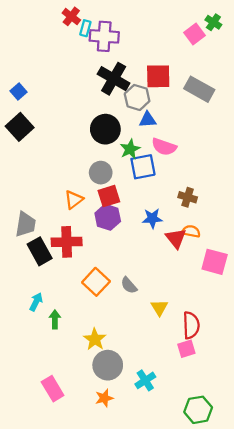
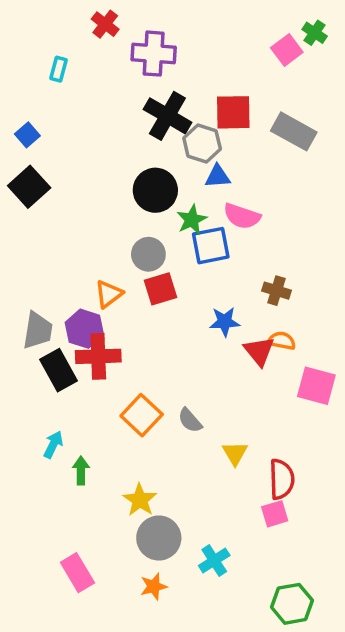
cyan rectangle: (85, 28) -> (58, 69), moved
purple hexagon: (108, 217) -> (84, 329), moved

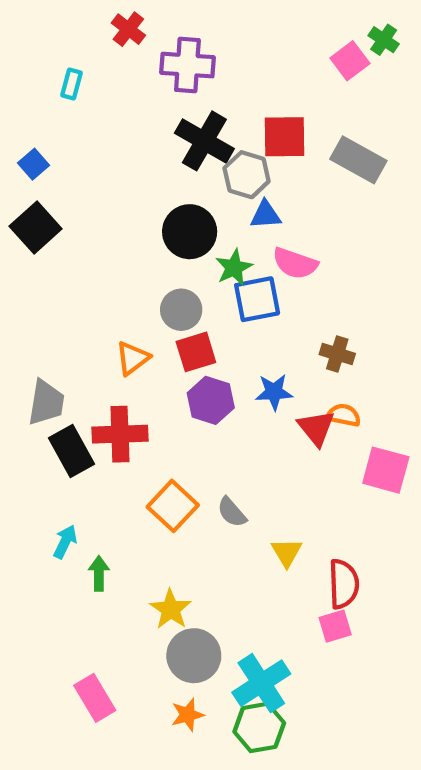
purple hexagon: (84, 329) -> (211, 400), moved
cyan cross: (214, 561) -> (261, 683), size x1.5
green hexagon: (292, 604) -> (259, 727), moved

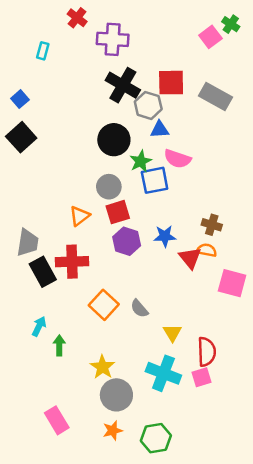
brown cross: (337, 354) -> (212, 225), moved
cyan cross: (261, 683) -> (163, 373), moved, turned -36

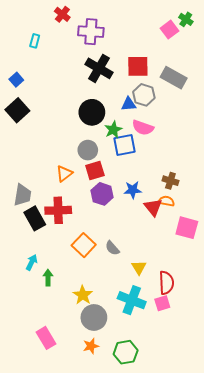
gray hexagon: (148, 105) -> (144, 95), moved

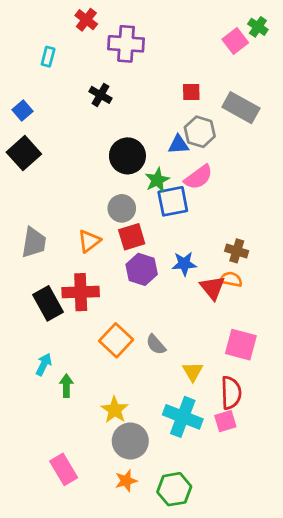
red square: (138, 66) -> (191, 92), size x0.6
black cross: (99, 68) -> (100, 95), moved, size x0.6
pink semicircle: (143, 128) -> (198, 177), turned -55
gray trapezoid: (22, 195) -> (34, 242), moved
pink square: (187, 228) -> (241, 345), moved

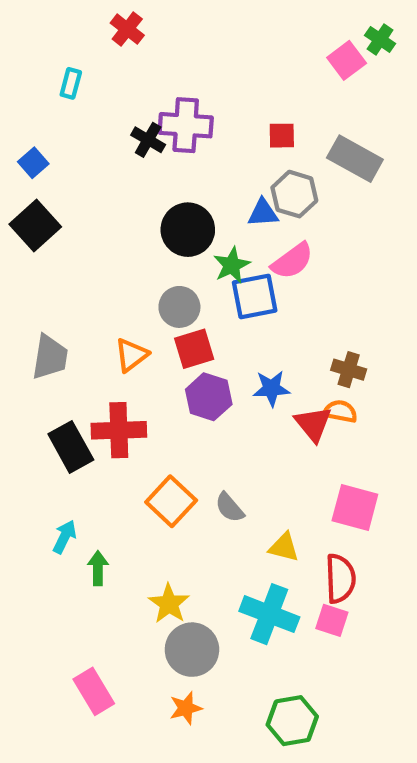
purple cross: (126, 44) -> (186, 125), moved
yellow triangle: (193, 371) -> (284, 547), turned -45
pink square: (225, 421) -> (332, 620), turned 35
green hexagon: (174, 489) -> (292, 721), moved

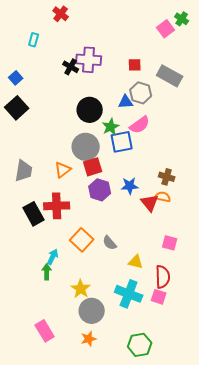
gray circle: (179, 307) -> (86, 147), size x1.4
pink square: (355, 508) -> (170, 243), size x0.7
cyan arrow: (65, 537) -> (53, 257), moved

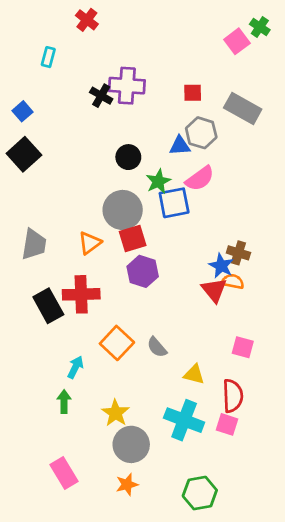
black circle: (90, 110) -> (128, 157), size x0.7
blue star: (130, 186) -> (221, 266), moved, turned 30
green arrow: (47, 272) -> (64, 402), moved

